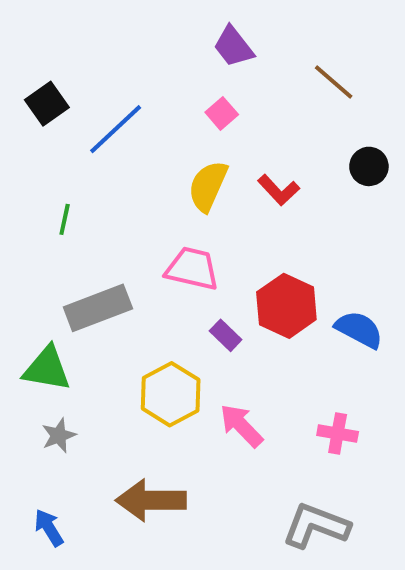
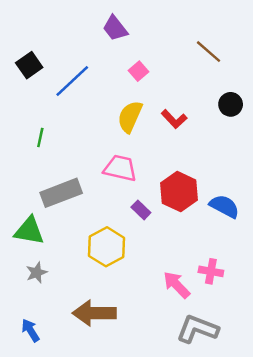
purple trapezoid: (233, 47) -> (115, 28), moved
pink arrow: (241, 426) -> (177, 285), moved

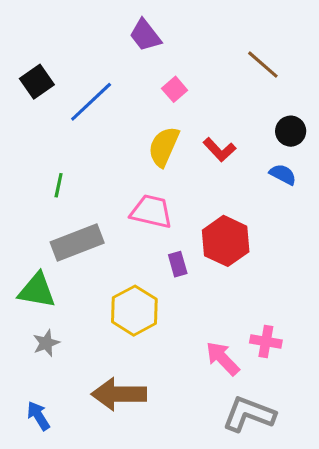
green line: (40, 138) -> (59, 185), moved
blue semicircle: (224, 206) -> (283, 174), moved, size x0.7
purple rectangle: (141, 210) -> (178, 264), turned 30

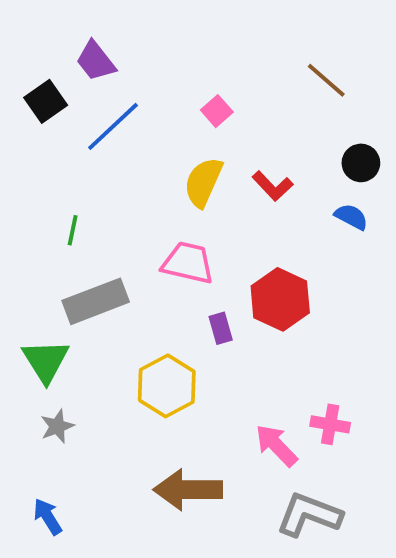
purple trapezoid: (145, 35) -> (96, 61), moved
green triangle: (37, 290) -> (46, 361), turned 48
brown arrow: (119, 394) -> (188, 490), moved

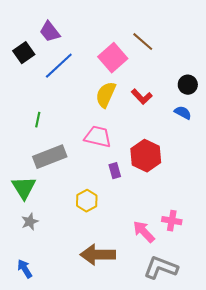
brown line: (326, 80) -> (143, 42), moved
pink square: (217, 111) -> (113, 58), size x1.8
yellow hexagon: (167, 386) -> (87, 201), size x0.7

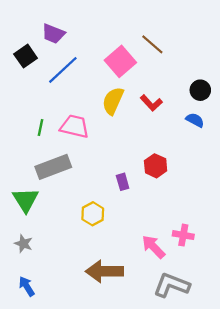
purple trapezoid: (50, 32) -> (53, 34), turned -30
pink trapezoid: (98, 137) -> (75, 126), moved
red hexagon: (146, 156) -> (156, 166), size x0.7
gray star: (30, 222) -> (23, 244), moved, turned -30

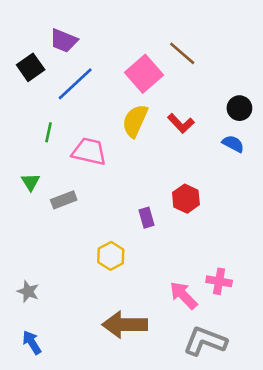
green line: (40, 127) -> (48, 132), moved
gray rectangle: (53, 167) -> (64, 200), size x0.6
green triangle: (26, 200) -> (31, 182), moved, size x0.6

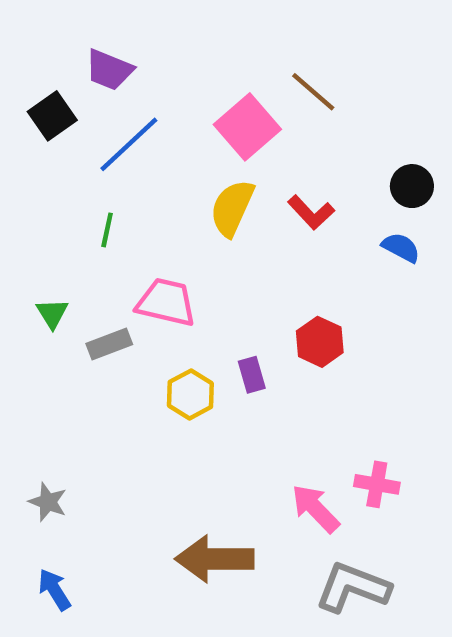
green line: (48, 132) -> (107, 230), moved
pink trapezoid: (89, 151) -> (166, 302), moved
yellow hexagon: (111, 256) -> (190, 394), moved

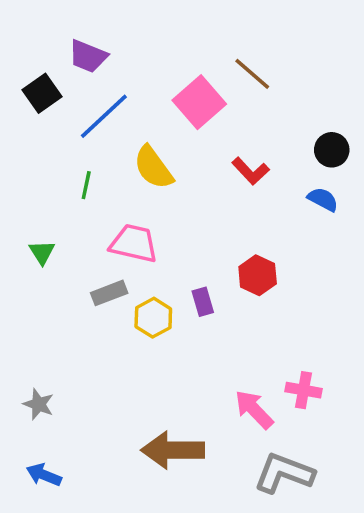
yellow semicircle: (232, 208) -> (153, 167), moved, turned -60
gray rectangle: (109, 344) -> (109, 293), moved
blue arrow: (54, 590) -> (44, 475), turned -36

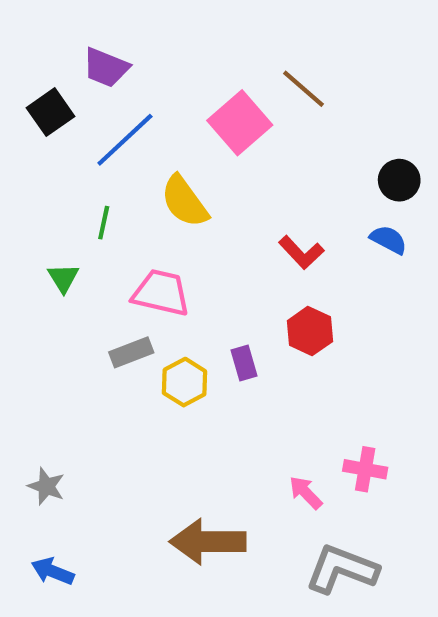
red L-shape: (250, 171) -> (301, 252), moved
green triangle: (42, 252) -> (63, 278), moved
pink arrow: (254, 410) -> (306, 493), size x0.7

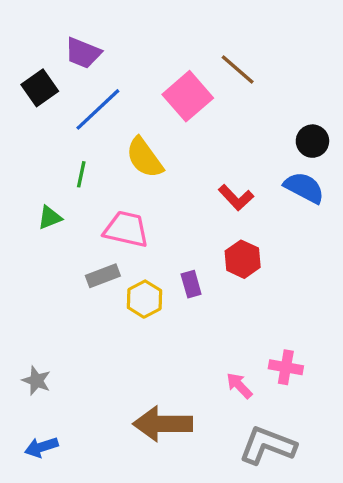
blue semicircle: (389, 240) -> (304, 188), size x1.4
green triangle: (63, 278) -> (50, 218), turned 40
blue arrow: (53, 571) -> (41, 447), turned -40

